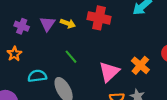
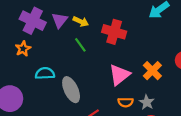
red cross: (99, 18) -> (114, 32), moved
purple cross: (22, 26) -> (33, 21), size x1.6
green line: (71, 57) -> (80, 45), moved

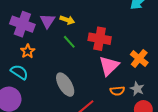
red cross: (114, 32) -> (100, 39), moved
orange star: (23, 49) -> (28, 51), moved
cyan semicircle: (45, 73) -> (19, 72), moved, turned 42

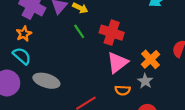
orange star: (28, 51) -> (24, 34), moved
gray ellipse: (65, 85) -> (46, 81), moved, turned -50
gray star: (137, 89) -> (145, 81), moved

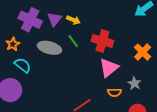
orange star: (24, 34) -> (13, 44), moved
orange cross: (151, 59) -> (143, 52), moved
gray ellipse: (46, 81) -> (50, 48), moved

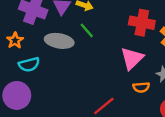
red cross: (102, 41) -> (142, 23), moved
cyan semicircle: (23, 65) -> (29, 65), turned 132

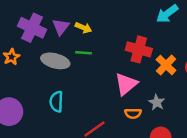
green line: (87, 30) -> (84, 53), turned -49
cyan semicircle: (29, 65) -> (56, 102), moved, turned 102

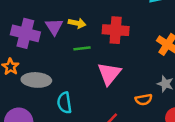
red cross: (139, 49) -> (116, 30), moved
gray ellipse: (55, 61) -> (36, 80), moved
pink triangle: (126, 84) -> (109, 74), moved

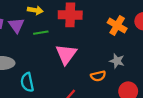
purple triangle: (54, 27) -> (16, 25), moved

